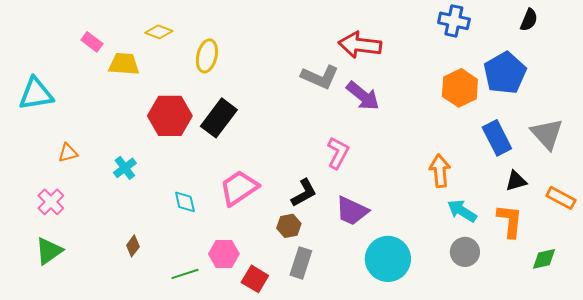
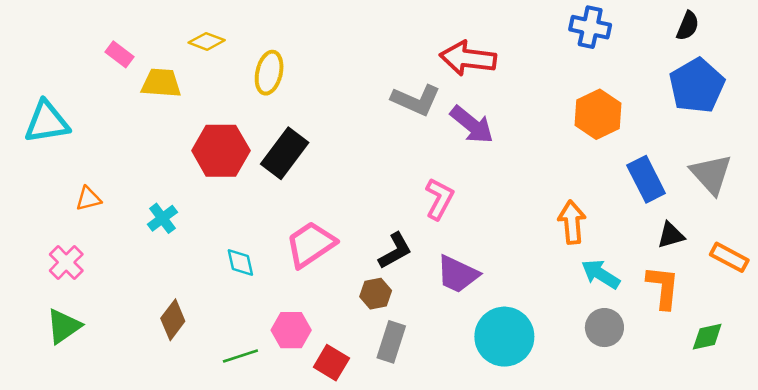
blue pentagon: (505, 73) -> (697, 86), moved
brown diamond: (133, 246) -> (173, 320), size x1.4

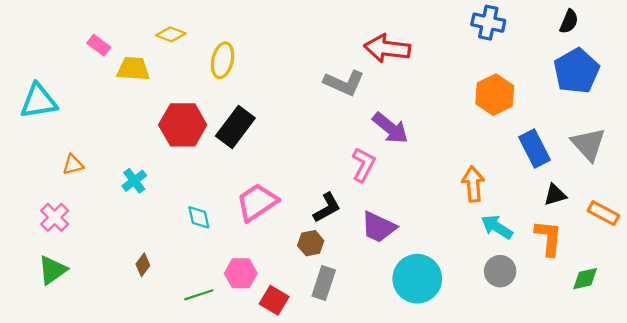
purple arrow: (472, 125) -> (390, 128), moved
brown diamond: (173, 320) -> (143, 265), size x0.7

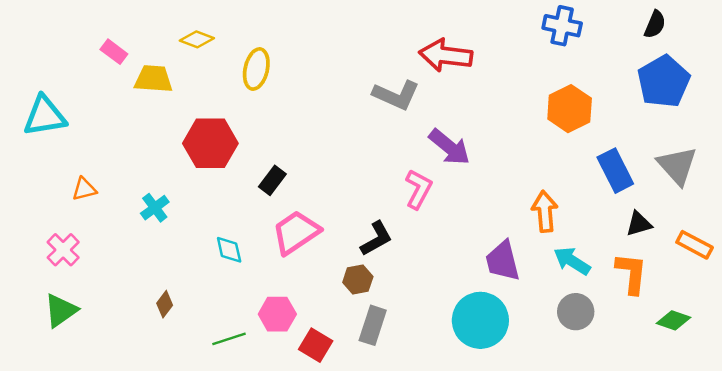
black rectangle: (235, 127) -> (272, 180), moved, size x0.6
purple trapezoid: (379, 227) -> (503, 261), moved, turned 51
green diamond: (585, 279) -> (674, 320), turned 32

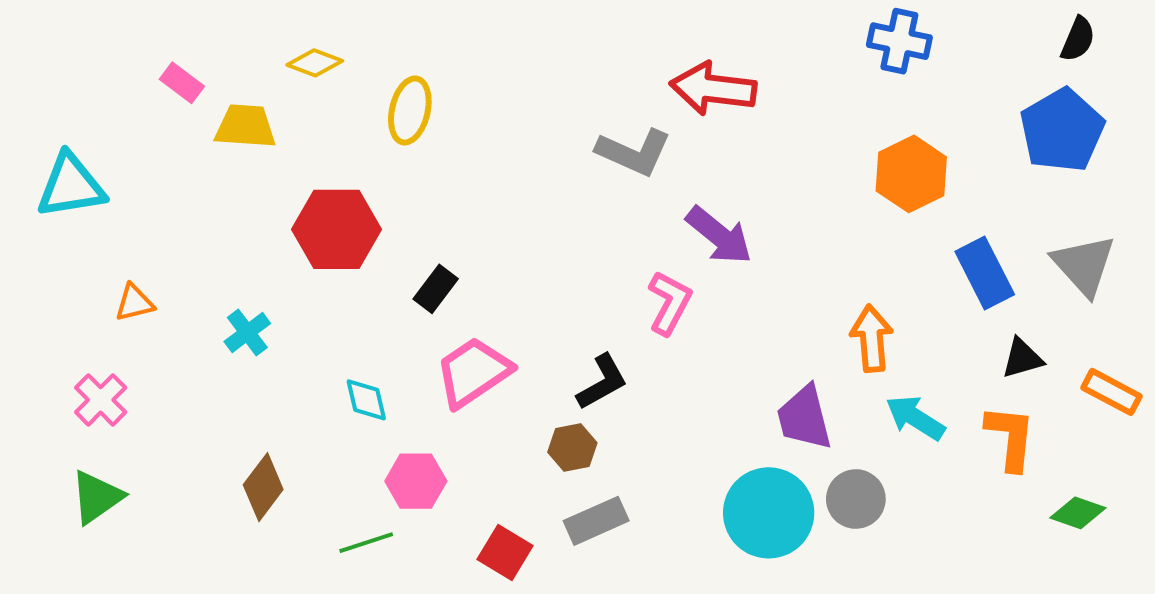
black semicircle: (655, 24) -> (1078, 39), moved
brown diamond: (165, 304) -> (263, 487), size x1.5
gray circle: (576, 312) -> (856, 499), moved
pink hexagon: (277, 314) -> (416, 481), moved
gray rectangle: (373, 325) -> (596, 521), turned 48

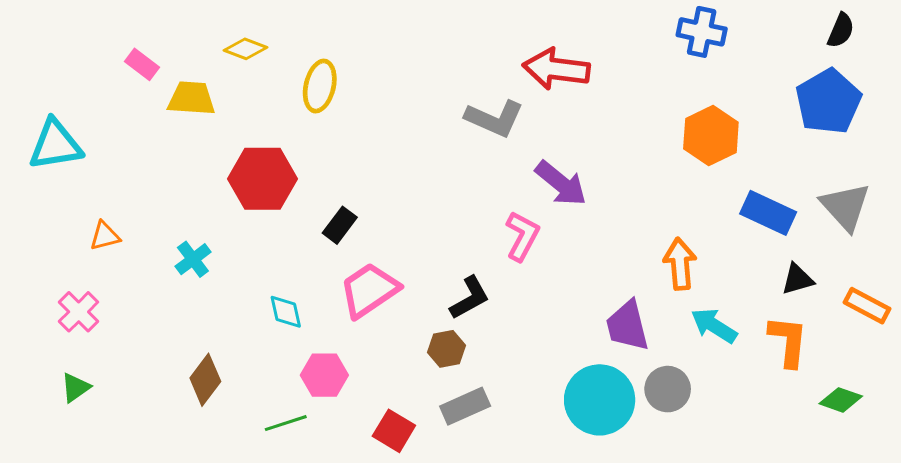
blue rectangle: (985, 273) -> (768, 213), turned -38
green triangle: (97, 497) -> (75, 388), size x0.7

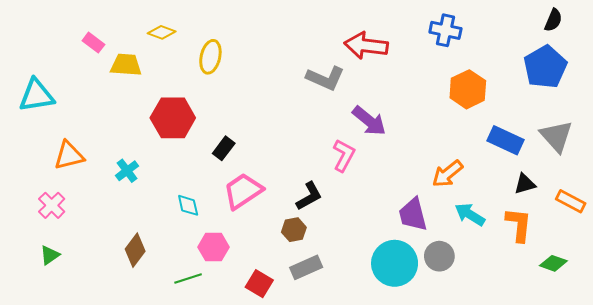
blue cross: (702, 32) -> (445, 30), moved
orange triangle: (105, 236) -> (69, 155), size x1.5
orange arrow: (680, 264) -> (448, 174), turned -124

